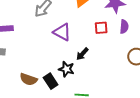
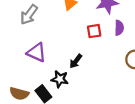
purple triangle: (62, 32) -> (37, 52), moved

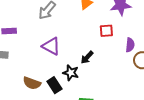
purple semicircle: (119, 28) -> (130, 45), moved

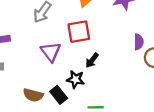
red square: (106, 31) -> (79, 32), moved, size x1.5
purple triangle: (51, 46) -> (51, 52), turned 30

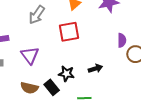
purple triangle: (51, 52) -> (30, 55), moved
black arrow: (92, 60) -> (95, 69), moved, turned -144

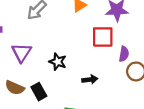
red square: (69, 32) -> (103, 37), moved
black star: (66, 74) -> (58, 62), moved

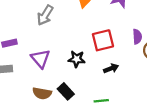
red square: (103, 37) -> (103, 40), moved

